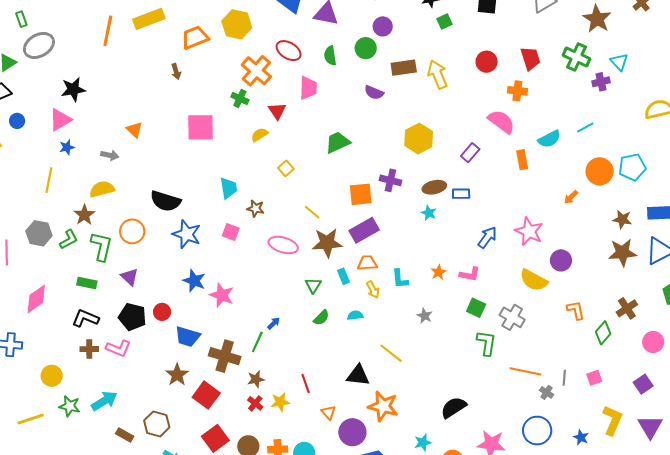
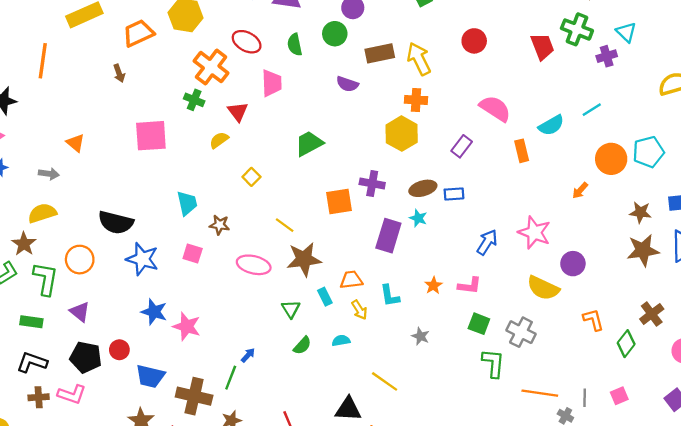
orange line: (108, 31) -> (43, 61), moved
red trapezoid: (530, 58) -> (542, 46), moved
orange cross: (517, 91) -> (416, 100), moved
purple rectangle: (364, 230) -> (388, 236), moved, turned -40

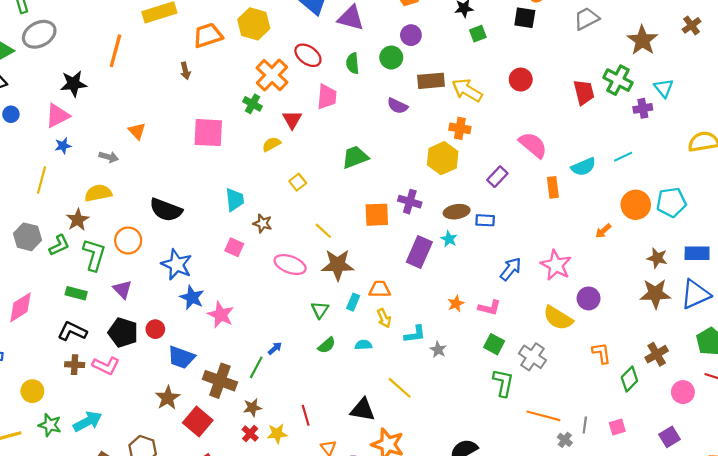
yellow arrow: (419, 59) -> (467, 90), turned -40
blue star: (142, 259) -> (177, 265), moved
cyan L-shape: (390, 296) -> (415, 334), moved, turned -95
cyan rectangle: (325, 297) -> (353, 302), turned 42

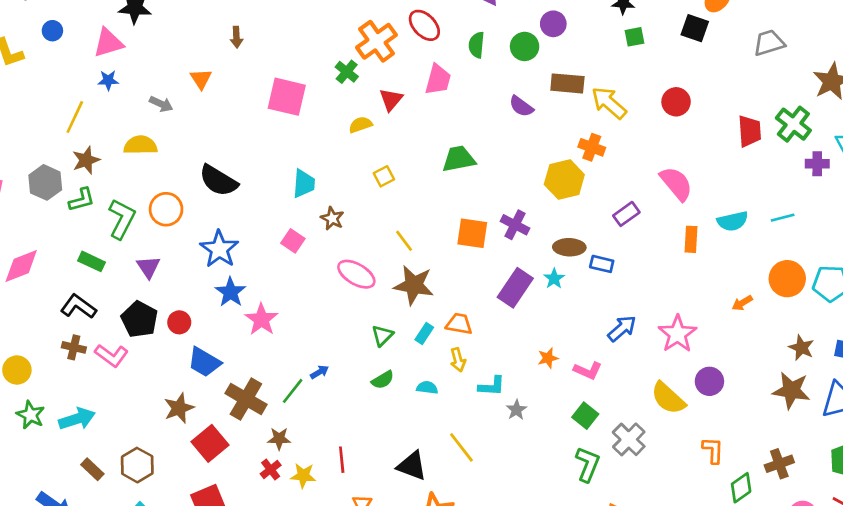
brown arrow: (185, 71) -> (236, 37), moved
brown star: (78, 220) -> (86, 160), moved

